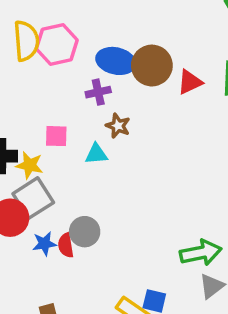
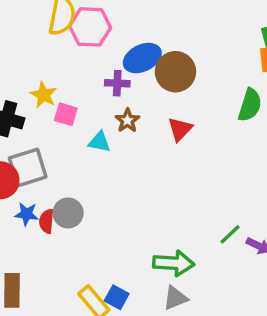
blue ellipse: (116, 61) -> (142, 58), turned -54
red triangle: (190, 82) -> (180, 129), moved, turned -36
yellow star: (29, 165) -> (44, 95), moved

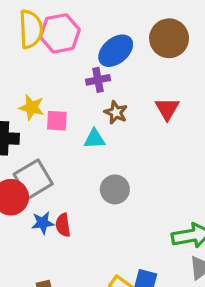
brown circle: (175, 72) -> (169, 38), moved
gray circle: (68, 213) -> (115, 189), moved

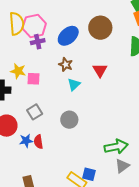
purple cross: (98, 80) -> (38, 42), moved
brown star: (116, 112) -> (66, 65), moved
cyan triangle: (94, 139) -> (74, 84), moved, turned -40
gray square: (33, 179) -> (35, 112), moved, size x0.7

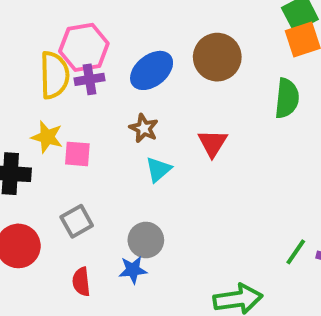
yellow semicircle: (17, 24) -> (54, 75), moved
blue star: (26, 141) -> (133, 270), moved

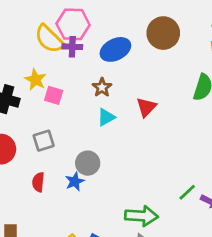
brown circle: (217, 57) -> (163, 33), moved
yellow semicircle: (54, 75) -> (49, 39), turned 124
blue star: (133, 270) -> (75, 181), turned -30

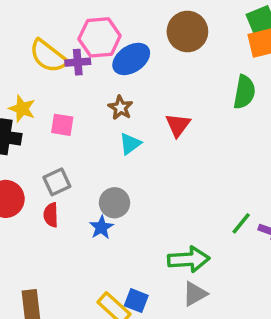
pink hexagon: (73, 24) -> (100, 37), moved
yellow star: (35, 80) -> (22, 109), moved
red semicircle: (38, 182) -> (51, 215), moved

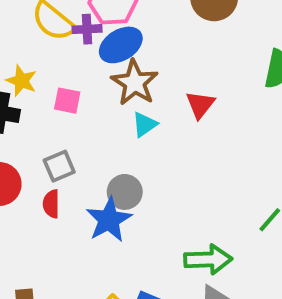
blue ellipse: (131, 59) -> (121, 45), moved
brown star: (120, 108) -> (135, 83), size x1.6
blue star: (101, 227) -> (109, 220), size x1.6

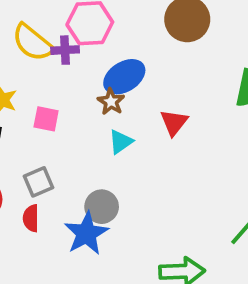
blue ellipse: (121, 45) -> (124, 77), moved
brown star: (135, 83) -> (111, 102), size x0.6

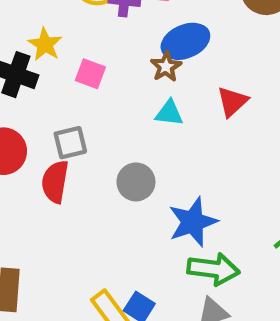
cyan triangle: (121, 142) -> (169, 113), turned 32
red semicircle: (31, 218) -> (55, 182), size x1.4
blue star: (86, 233) -> (193, 222), moved

